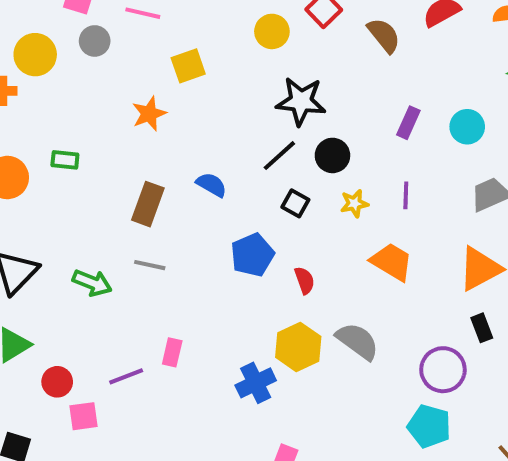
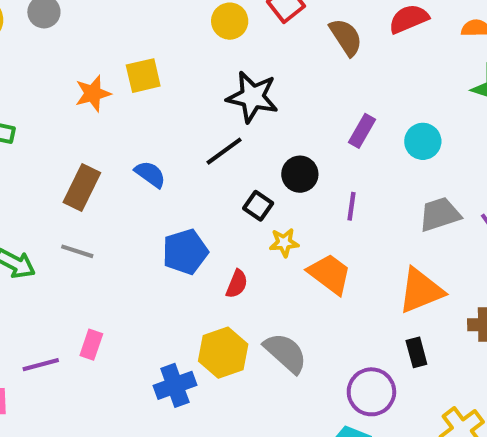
yellow square: (188, 66) -> (143, 76), moved
black circle: (332, 155) -> (300, 174), moved
black square: (295, 203) -> (258, 206), moved
yellow star: (354, 203) -> (284, 243), moved
red semicircle: (305, 280) -> (237, 284), turned 36

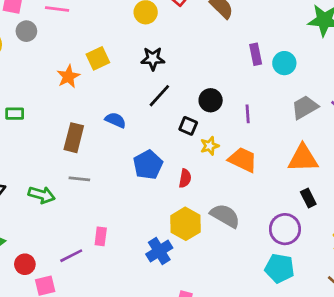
black star: (252, 97) -> (153, 59), moved, size x0.7
purple rectangle: (362, 131) -> (256, 54), moved, turned -30
orange triangle: (421, 291) -> (303, 158), turned 32

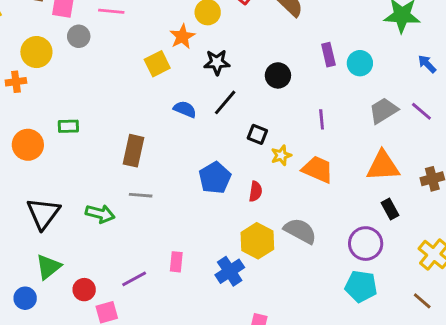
orange star: (68, 76) -> (182, 37), moved
black circle: (211, 100) -> (278, 75), moved
blue semicircle: (115, 120) -> (185, 109), moved
pink rectangle: (101, 236) -> (176, 262), moved

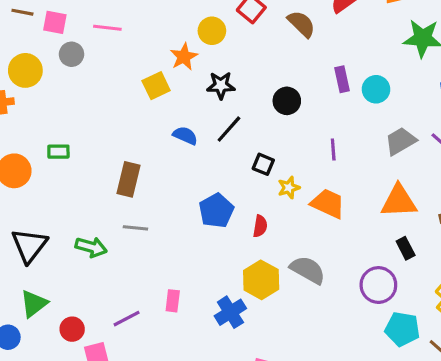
cyan pentagon: (361, 286) -> (402, 329), moved

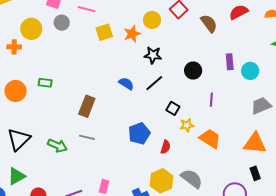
yellow square: (156, 86) -> (104, 32), moved
purple line: (333, 149) -> (211, 100), moved

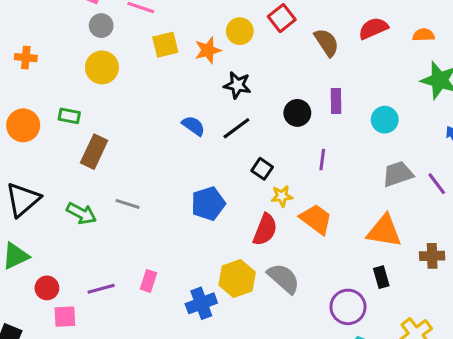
yellow circle: (31, 29) -> (102, 67), moved
purple rectangle: (230, 62) -> (336, 101), moved
brown rectangle: (87, 106) -> (94, 152), moved
red semicircle: (165, 147) -> (265, 230), moved, size x1.5

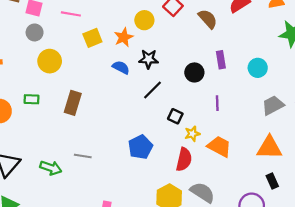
gray circle: (101, 26) -> (35, 32), moved
blue semicircle: (193, 126) -> (121, 67), moved
brown rectangle: (94, 152) -> (73, 103), moved

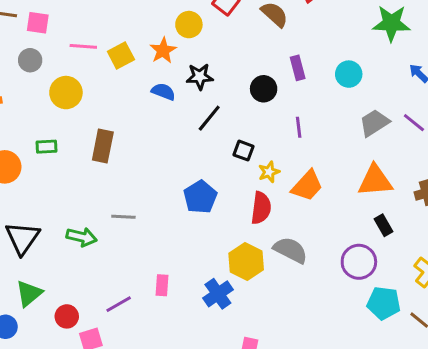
pink line: (71, 14) -> (83, 46), moved
gray circle: (35, 32) -> (30, 60), moved
orange trapezoid: (219, 146) -> (307, 186), turned 110

